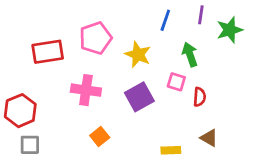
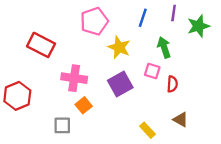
pink pentagon: (96, 38) -> (94, 21), moved
red rectangle: (48, 52) -> (41, 45), turned 36
orange square: (100, 137) -> (84, 105), moved
gray square: (30, 145) -> (62, 125), moved
yellow rectangle: (171, 150) -> (148, 130), turned 49

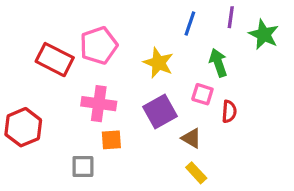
pink pentagon: (94, 21) -> (99, 45), moved
green star: (198, 26) -> (264, 34), turned -30
orange square: (84, 105) -> (111, 140), turned 35
brown triangle: (181, 120) -> (191, 138), moved

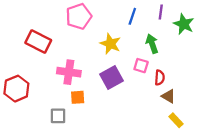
pink pentagon: (99, 45) -> (79, 16), moved
brown triangle: (191, 138) -> (168, 96), moved
yellow rectangle: (196, 173) -> (176, 120), moved

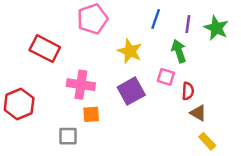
purple line: (161, 12) -> (188, 24), moved

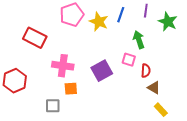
purple line: (188, 24) -> (146, 11), moved
yellow star: (130, 51) -> (99, 22), moved

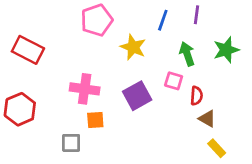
yellow star: (99, 22) -> (133, 47), moved
green star: (168, 22) -> (226, 50), moved, turned 30
red rectangle: (35, 38) -> (28, 50), moved

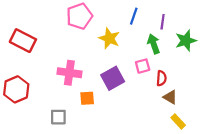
purple line: (196, 15) -> (163, 22), moved
pink square: (174, 81) -> (143, 66), turned -32
orange square: (95, 120) -> (87, 98), moved

